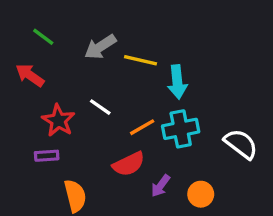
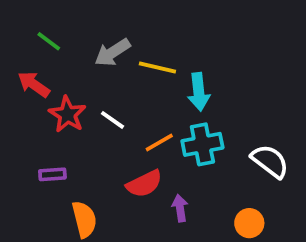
red star: (58, 120) -> (67, 114), moved
purple arrow: (161, 186) -> (180, 208), turned 135
orange circle: (201, 194) -> (249, 223), moved

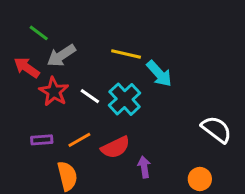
gray arrow: (112, 52) -> (61, 56), moved
cyan arrow: (199, 92) -> (159, 74), turned -36
orange line: (159, 142) -> (79, 140), moved
cyan cross: (202, 144) -> (125, 99), moved, turned -32

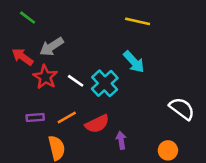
green line: (39, 33) -> (28, 18), moved
yellow line: (126, 54) -> (138, 21), moved

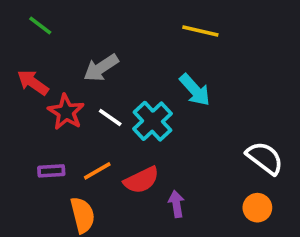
gray arrow: (52, 47) -> (101, 68), moved
orange circle: (168, 150) -> (257, 208), moved

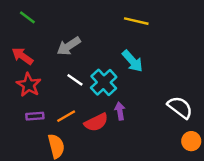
red star: (66, 112) -> (29, 85), moved
purple arrow: (176, 204) -> (120, 111), moved
orange circle: (257, 208) -> (191, 141), moved

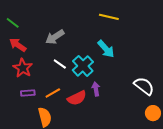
green line: (27, 17) -> (13, 23), moved

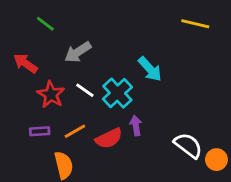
yellow line: (109, 17) -> (195, 24), moved
green line: (13, 23) -> (45, 24), moved
red star: (23, 68) -> (51, 94), moved
white semicircle: (144, 86) -> (188, 145), moved

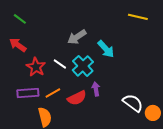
green line: (45, 24) -> (20, 19), moved
gray arrow: (78, 52) -> (77, 37), moved
purple rectangle: (40, 131) -> (28, 93), size x1.5

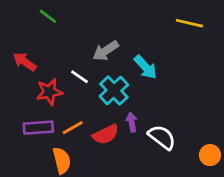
green line: (20, 19) -> (48, 16), moved
white line: (60, 64) -> (80, 77), moved
red star: (36, 67) -> (49, 92), turned 30
white semicircle: (133, 103) -> (162, 137), moved

